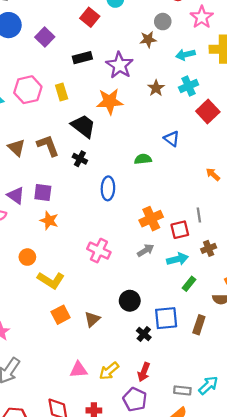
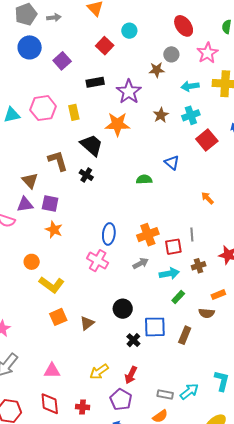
brown triangle: (17, 148) -> (30, 181), moved
blue ellipse: (108, 188) -> (109, 234), moved
purple triangle: (16, 195) -> (25, 204), turned -48
pink triangle: (79, 370) -> (52, 371), moved

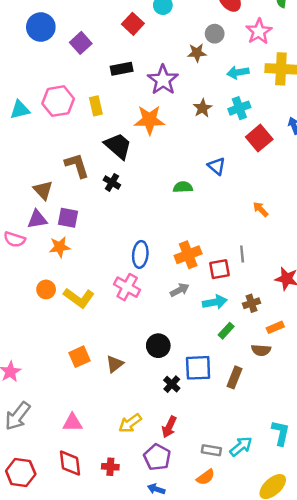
orange star: (54, 230) -> (60, 247), moved, turned -30
brown cross: (199, 266) -> (252, 303), moved
yellow L-shape: (52, 285) -> (79, 298), moved

